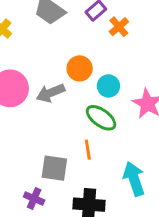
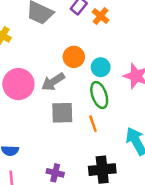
green ellipse: (101, 118) -> (99, 95), turned 45
gray square: (54, 168) -> (62, 113), moved

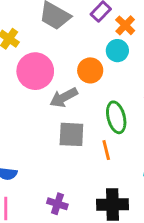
cyan circle: (101, 67) -> (117, 51), moved
pink circle: (18, 84) -> (35, 71), moved

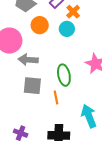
orange circle: (90, 70) -> (40, 25), moved
gray arrow: (64, 97) -> (28, 60), turned 30

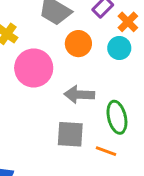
gray arrow: (28, 60) -> (79, 95), moved
orange line: (56, 97) -> (106, 151), turned -56

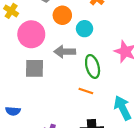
cyan circle: (119, 48) -> (84, 29), moved
gray square: (70, 134) -> (35, 68), moved

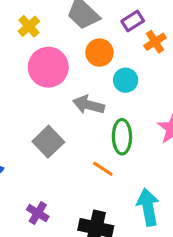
gray square: (35, 68) -> (48, 142), moved, turned 30

